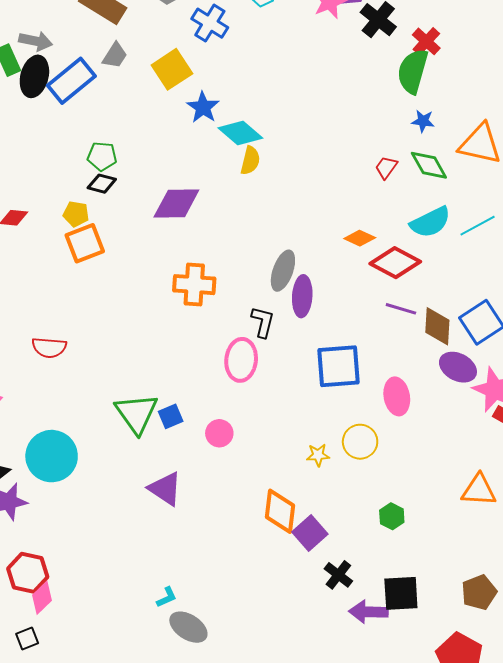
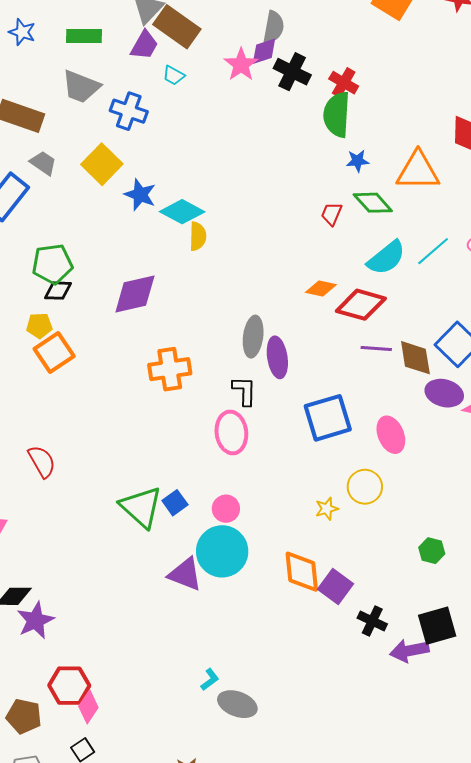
gray trapezoid: (115, 55) -> (43, 163), turned -76
green pentagon: (102, 156) -> (52, 264), size x1.4
red semicircle: (49, 347) -> (42, 462), turned -112
cyan circle: (52, 456) -> (222, 551), moved
green hexagon: (392, 516) -> (432, 551), moved

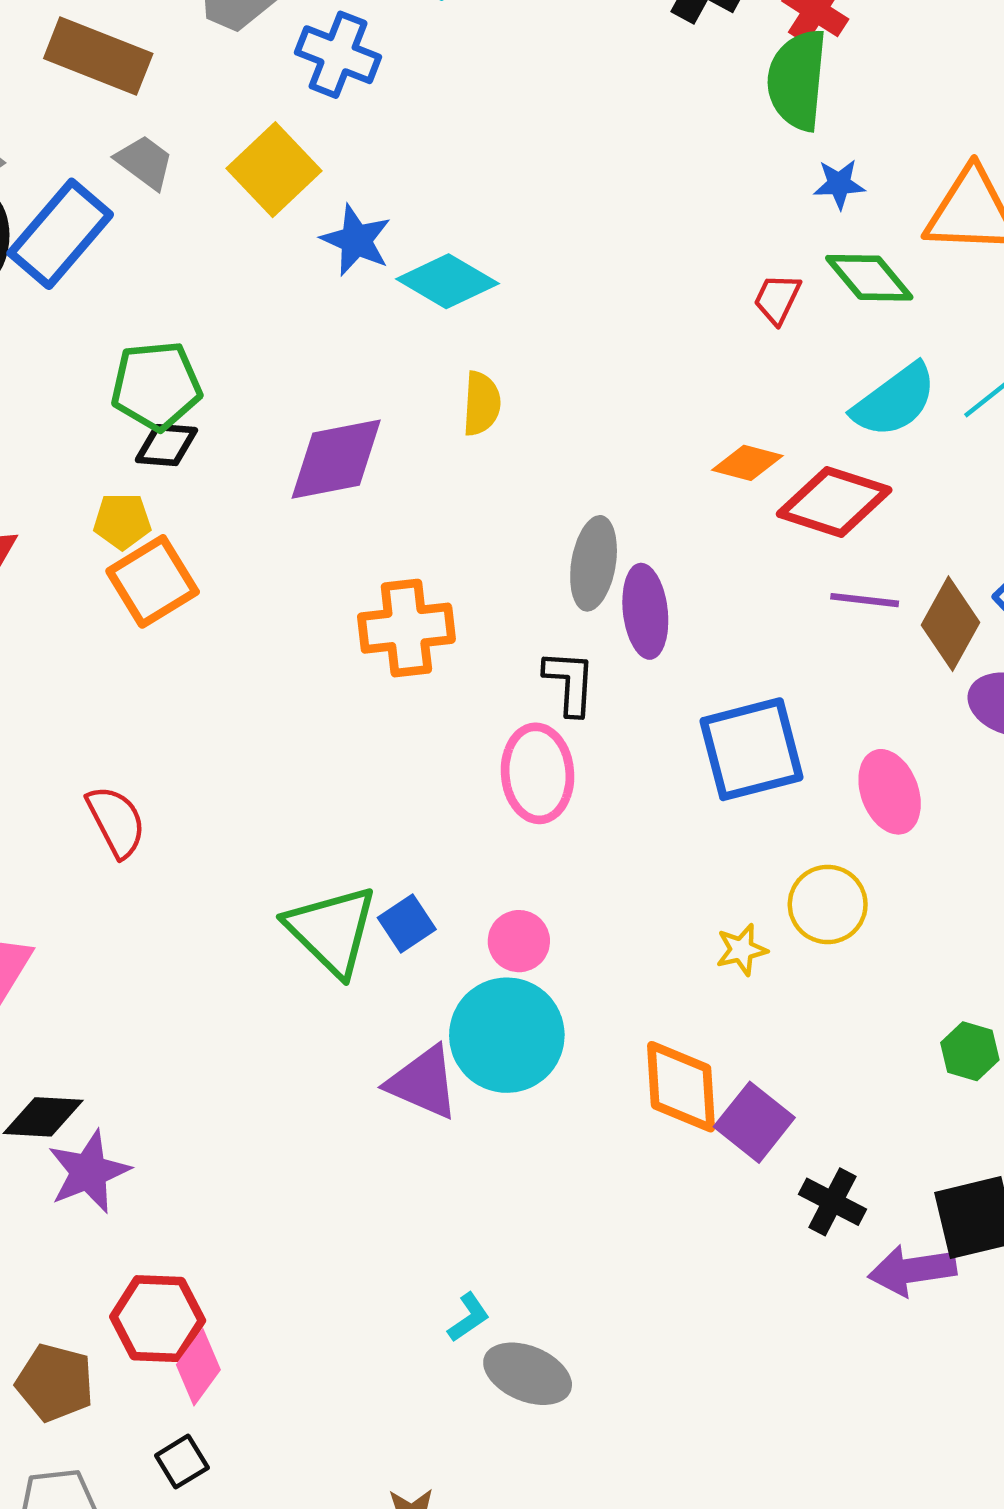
yellow semicircle: (198, 236) -> (482, 404), moved
brown diamond: (415, 358) -> (950, 624), turned 36

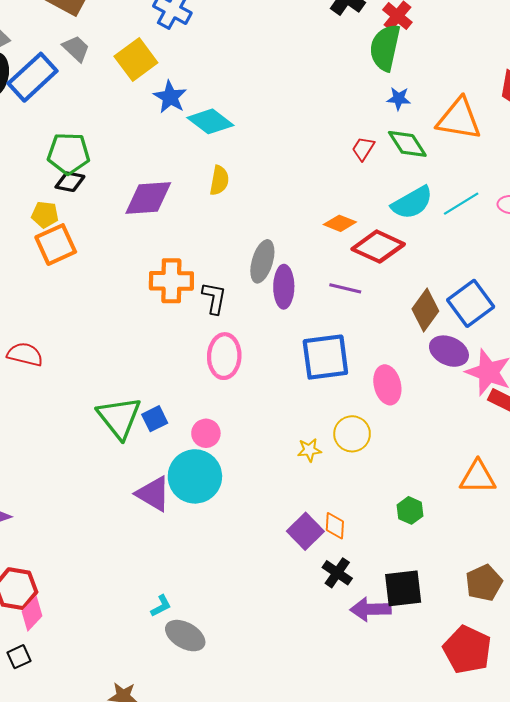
purple line: (865, 600) -> (345, 288), moved
black L-shape: (570, 683) -> (214, 298), moved
red semicircle: (116, 821) -> (25, 354), turned -56
orange diamond: (681, 1087) -> (335, 526), moved, size x0.6

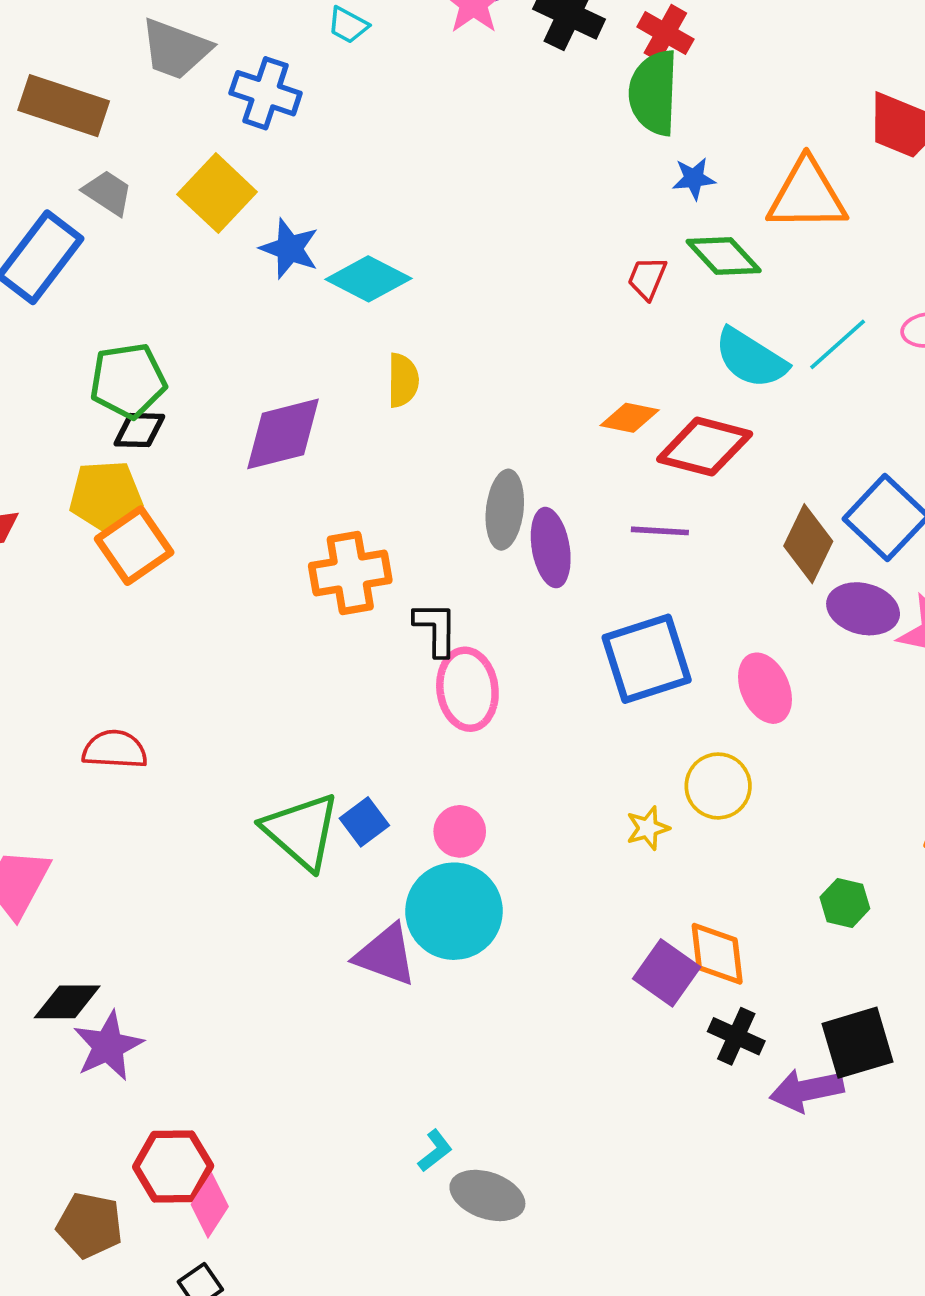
cyan semicircle: (412, 203) -> (751, 358), turned 72
yellow pentagon: (45, 215) -> (106, 496), size x1.5
black L-shape: (214, 298) -> (436, 629), moved
orange diamond: (335, 526) -> (717, 954), size x1.4

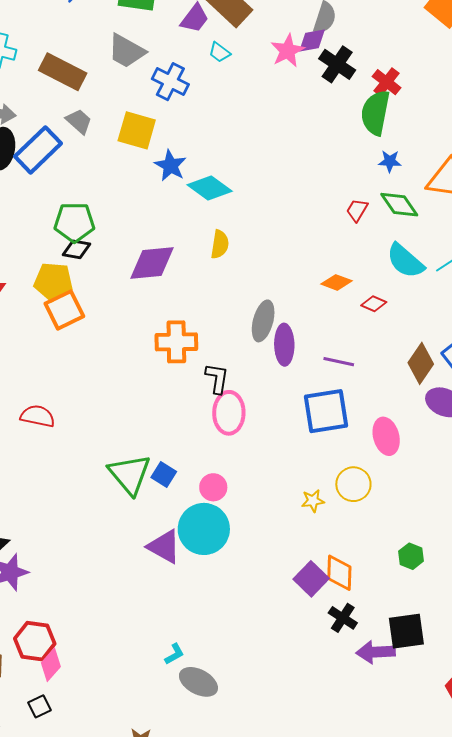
yellow square: (217, 193) -> (137, 130), turned -36
red diamond: (705, 447) -> (374, 304), size x0.5
purple line: (660, 531) -> (339, 362), moved
blue square: (364, 822) -> (164, 475), turned -30

